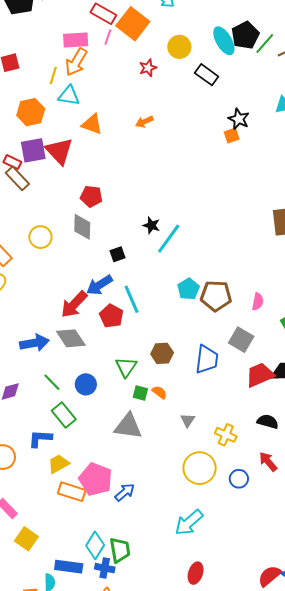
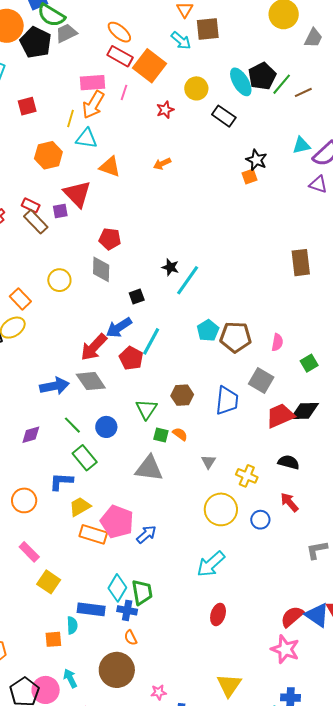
pink line: (108, 37) -> (124, 92), moved
purple square: (33, 150) -> (60, 211), moved, size x0.6
cyan line: (132, 299) -> (151, 341), turned 52

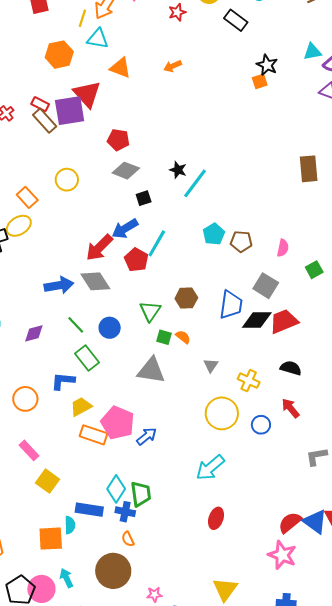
purple square: (60, 211) -> (70, 111), size x2.0
gray diamond: (101, 269) -> (126, 171), moved, turned -72
brown pentagon: (236, 337) -> (241, 241), size x0.7
black diamond: (305, 411) -> (257, 320), moved
orange square: (53, 639) -> (51, 539), size x1.5

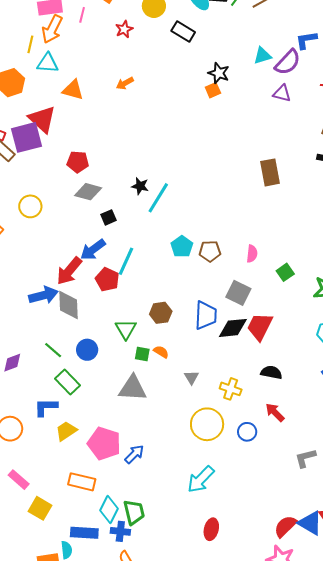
gray diamond: (95, 281) -> (69, 305), turned 36
blue arrow: (59, 285) -> (43, 295), moved
red trapezoid: (284, 321) -> (260, 327), turned -36
orange rectangle: (94, 435) -> (82, 482), moved

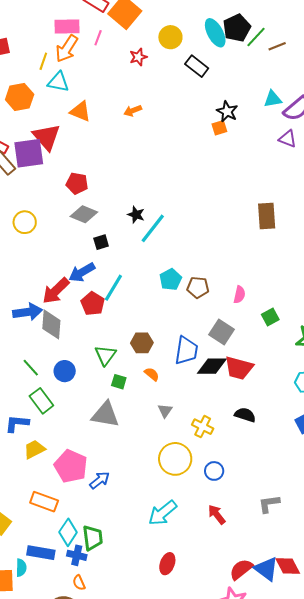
red trapezoid: (260, 327) -> (239, 368), turned -108
orange semicircle: (161, 352) -> (152, 374), moved
red arrow: (275, 412) -> (217, 514), moved

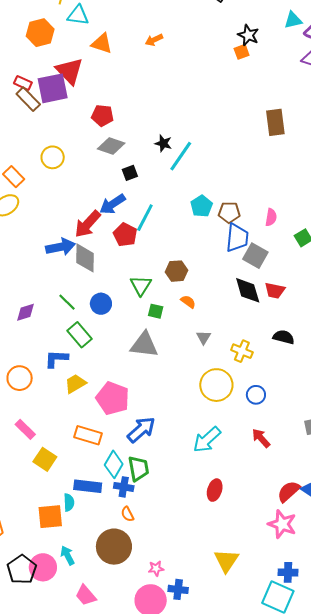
brown rectangle: (267, 216) -> (275, 122), moved
blue trapezoid: (186, 351) -> (237, 238), moved
black diamond: (212, 366) -> (248, 290), turned 76
red trapezoid: (239, 368) -> (275, 291), size x0.7
blue arrow: (100, 480) -> (141, 430), moved, size x1.4

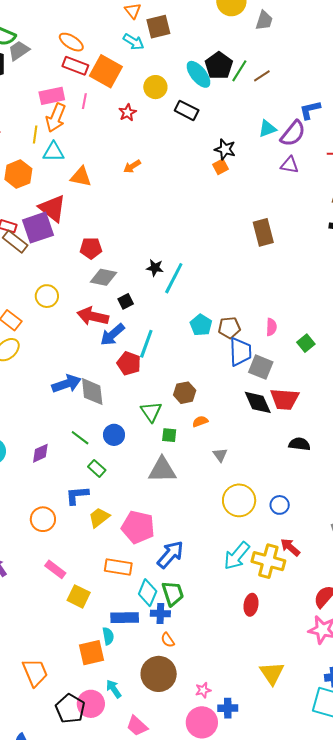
red arrow: (88, 224) -> (93, 316), moved, turned 68
red trapezoid: (275, 291) -> (285, 399), size x1.4
orange semicircle: (188, 302) -> (200, 421), turned -49
green rectangle: (80, 335) -> (97, 468), size x0.7
yellow cross: (242, 351) -> (268, 561), moved, size x1.5

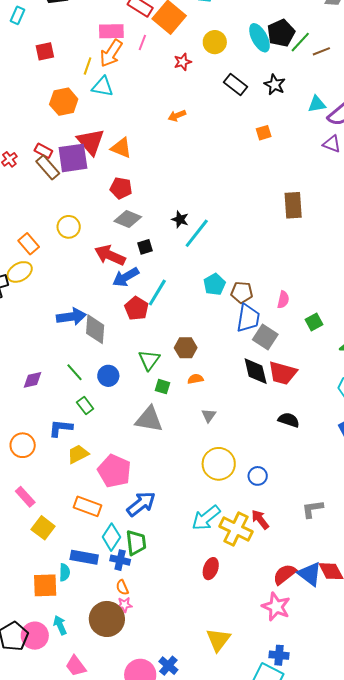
black rectangle: (187, 110) -> (235, 85), moved
black star: (225, 149) -> (275, 85), moved
orange triangle: (81, 177) -> (121, 148), moved
pink star: (203, 690) -> (124, 605), moved
blue cross: (228, 708) -> (168, 666), turned 30

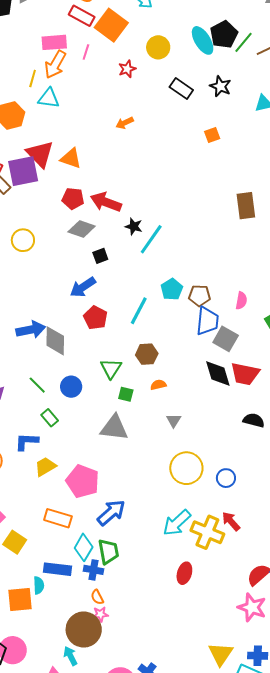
red arrow: (110, 255) -> (106, 202), moved
cyan line: (157, 292) -> (139, 311), moved
cyan arrow: (60, 625) -> (70, 656), moved
yellow triangle: (218, 640) -> (221, 654), moved

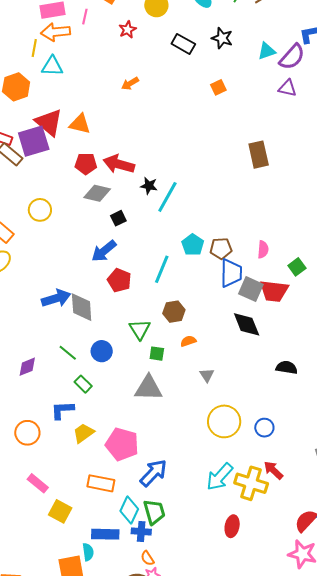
orange arrow: (55, 65) -> (56, 32), turned 60
red trapezoid: (245, 374) -> (274, 291), moved

